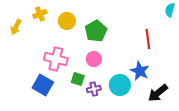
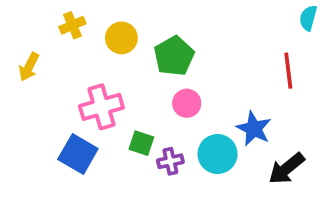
yellow arrow: (16, 27) -> (29, 67), moved
red line: (148, 39) -> (288, 71), moved
pink cross: (56, 59) -> (101, 107), turned -30
pink circle: (94, 59) -> (187, 103), moved

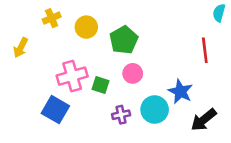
green square: (141, 143) -> (100, 85), moved

